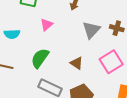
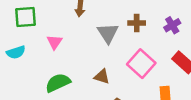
cyan semicircle: (12, 34) -> (16, 52), moved
green semicircle: (40, 58) -> (58, 83), turned 45

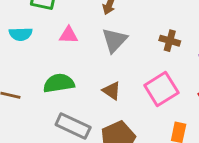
gray triangle: (108, 33) -> (114, 40), moved
pink triangle: (54, 42) -> (69, 35), turned 42

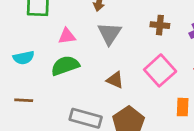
cyan semicircle: (21, 34) -> (24, 58), moved
green semicircle: (59, 83) -> (65, 66), moved

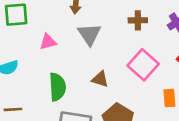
green semicircle: (65, 66) -> (57, 87), moved, turned 112

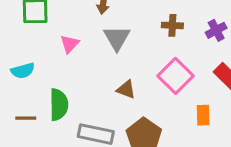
pink triangle: (48, 42) -> (70, 44), turned -36
green semicircle: (57, 87) -> (59, 105), moved

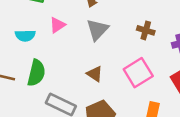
cyan semicircle: (23, 71) -> (25, 36), moved

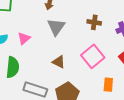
pink triangle: (57, 25) -> (24, 38), moved

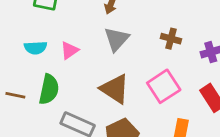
brown triangle: (59, 62) -> (115, 89), size x1.6

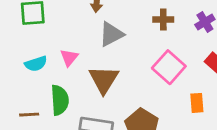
gray triangle: (117, 39) -> (111, 34), turned 36
brown triangle: (115, 89) -> (104, 79), moved, turned 44

